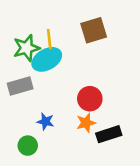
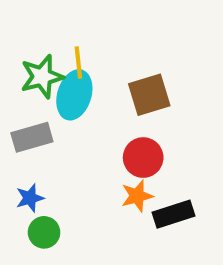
brown square: (94, 30) -> (149, 95), moved
cyan ellipse: (47, 59) -> (74, 95), turned -44
blue star: (45, 121) -> (30, 198), moved, turned -30

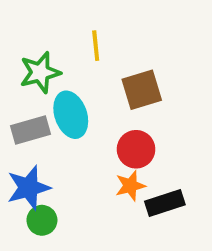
yellow line: (78, 62) -> (96, 46), moved
cyan ellipse: (74, 95) -> (71, 115), moved, turned -36
blue star: (30, 198) -> (29, 188), size x1.6

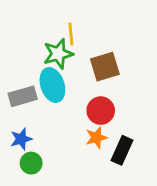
green star: (40, 72) -> (58, 54), moved
blue star: (29, 188) -> (21, 139), size x0.7
black rectangle: (165, 203) -> (122, 150), turned -48

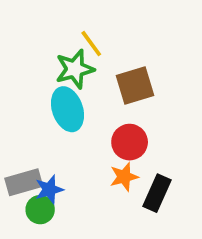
yellow line: (71, 34) -> (91, 44), turned -30
gray rectangle: (23, 96) -> (24, 182), moved
blue star: (21, 139) -> (49, 190), moved

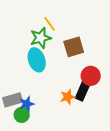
red circle: (130, 142) -> (91, 76), moved
black rectangle: (157, 193) -> (83, 91), moved

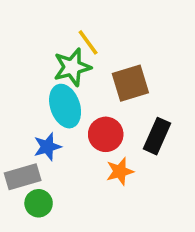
red circle: (91, 76) -> (106, 134), moved
black rectangle: (83, 91) -> (157, 136), moved
blue star: (27, 104) -> (47, 147), moved

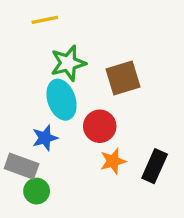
yellow line: (88, 42) -> (45, 20), moved, turned -65
black rectangle: (157, 136) -> (155, 166), moved
gray rectangle: (23, 177) -> (22, 166), turned 36

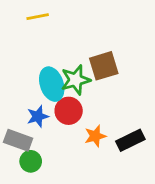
green star: (68, 63) -> (76, 80), moved
red circle: (100, 126) -> (69, 111), moved
black rectangle: (155, 166) -> (130, 140), turned 40

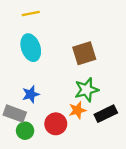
green star: (76, 80) -> (86, 90), moved
cyan ellipse: (52, 84) -> (31, 48), moved
red circle: (69, 111) -> (56, 124), moved

